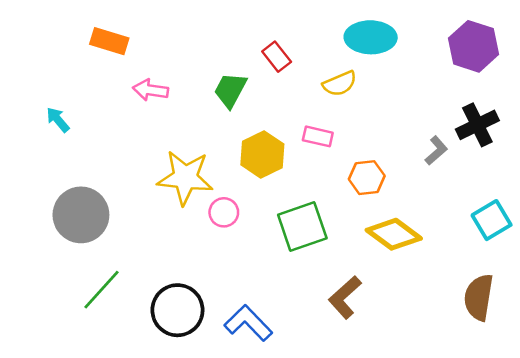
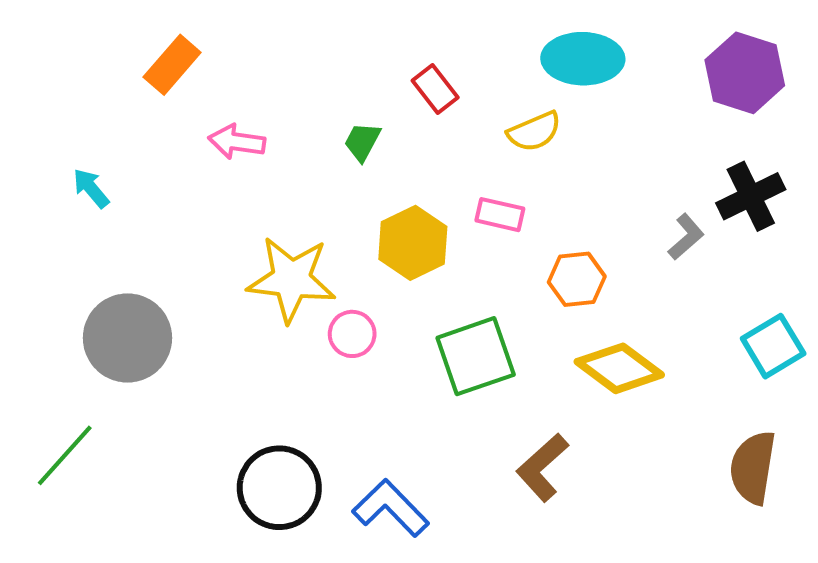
orange rectangle: (109, 41) -> (172, 65), turned -66
green trapezoid: (230, 90) -> (362, 142), size x0.7
green line: (102, 290) -> (65, 455), moved

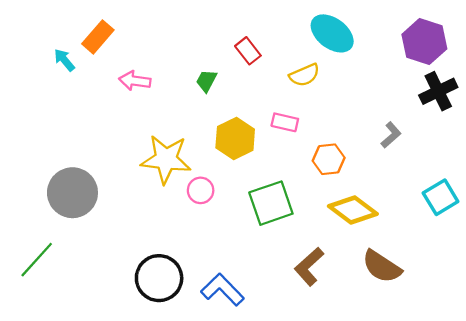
cyan ellipse: (583, 59) -> (332, 33), turned 36
cyan arrow: (91, 188) -> (64, 60), moved
black cross: (751, 196) -> (438, 91), moved
brown semicircle: (753, 468) -> (382, 267), moved, turned -66

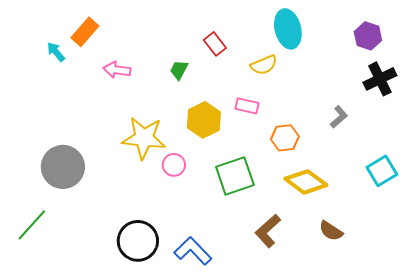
cyan ellipse: (332, 33) -> (288, 29), turned 39
purple hexagon: (424, 42) -> (368, 36), size x0.7
brown semicircle: (382, 267) -> (331, 231), size x0.7

